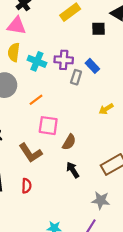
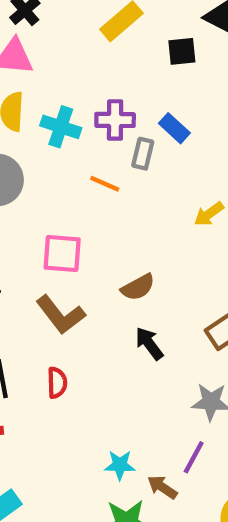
orange line: (36, 100) -> (105, 184), moved, turned 64
pink square: (48, 126) -> (62, 254), moved
brown semicircle: (69, 142) -> (138, 287), turned 35

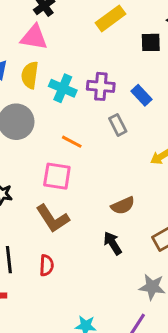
gray rectangle: (143, 154) -> (118, 125), moved, turned -45
orange line: (105, 184) -> (72, 142), moved
brown semicircle: (138, 287) -> (123, 206), moved

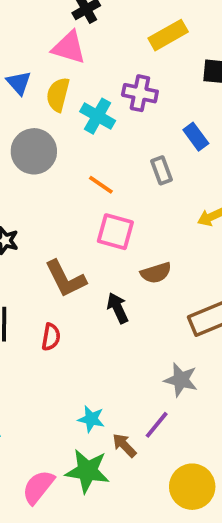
purple cross: (101, 86) -> (140, 93), moved
pink square: (57, 176) -> (115, 232), moved
black arrow: (113, 243) -> (118, 308), moved

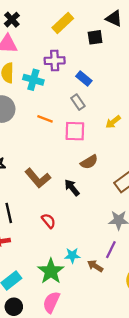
blue rectangle: (196, 137) -> (84, 79), moved
pink square: (115, 232) -> (75, 131), moved
red semicircle: (51, 337) -> (49, 221), moved, turned -35
green star: (87, 471) -> (51, 271), moved, turned -30

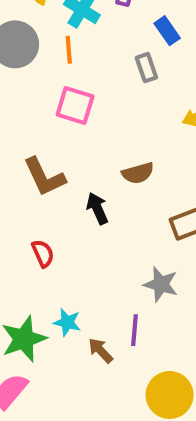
orange line: (45, 119) -> (69, 50), moved, turned 49
pink square: (75, 131) -> (75, 105), moved
purple line: (111, 250) -> (135, 330), turned -36

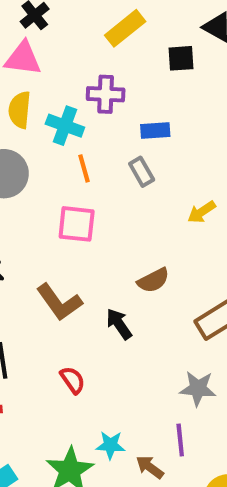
blue rectangle: (167, 31) -> (155, 131), turned -48
orange line: (69, 50) -> (84, 168), moved

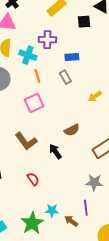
pink square: (77, 224) -> (34, 103), turned -30

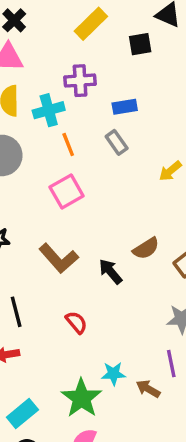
cyan cross: (28, 55) -> (49, 110), turned -30
brown semicircle: (72, 130) -> (146, 248), moved

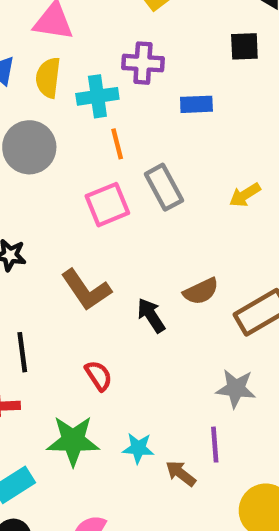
black square: (140, 44) -> (244, 46), moved
gray rectangle: (117, 142) -> (164, 187), moved, size x1.4
green star: (81, 398) -> (73, 441), moved, turned 30

